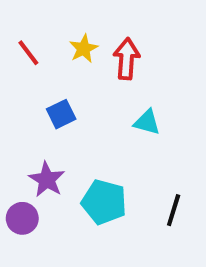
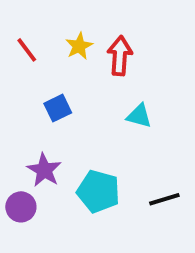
black line: (174, 210) -> (164, 199), turned 56

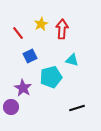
red line: (27, 50) -> (18, 33), moved
cyan pentagon: (98, 191) -> (51, 77), moved, turned -30
black line: (164, 199) -> (77, 108), moved

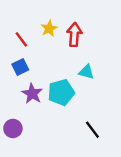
blue square: (30, 56) -> (20, 67), moved
purple star: (23, 88) -> (32, 94), moved
black line: (77, 108) -> (92, 130), turned 70

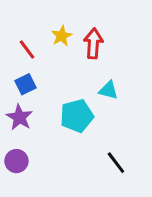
purple star: (32, 94) -> (19, 117), moved

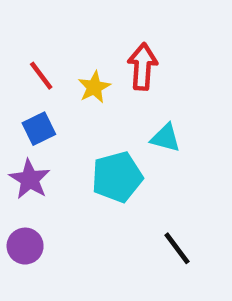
yellow star: (62, 36) -> (94, 87), moved

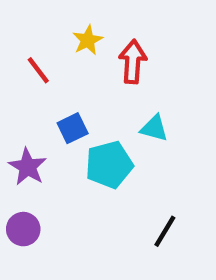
yellow star: (94, 87) -> (88, 40), moved
blue square: (39, 129) -> (73, 128), moved
black line: (177, 248) -> (165, 231), turned 68

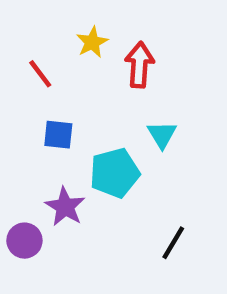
blue square: (73, 128) -> (58, 135), moved, turned 32
cyan triangle: (154, 128) -> (162, 135), turned 44
purple star: (28, 167) -> (65, 207), moved

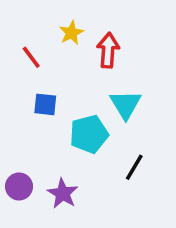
cyan triangle: (162, 135) -> (126, 104), size x1.4
purple star: (65, 207) -> (63, 193), moved
black line: (173, 243) -> (134, 167), moved

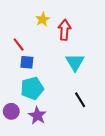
red line: (31, 57) -> (19, 44), moved
cyan pentagon: (89, 134) -> (32, 88), moved
black line: (134, 167) -> (80, 100), turned -63

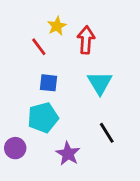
red line: (19, 44) -> (39, 47), moved
blue square: (27, 62) -> (48, 83), moved
purple star: (37, 116) -> (68, 154), moved

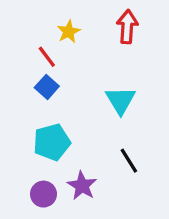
red arrow: (86, 40) -> (127, 27), moved
blue square: (48, 83) -> (47, 87), moved, turned 36
purple circle: (15, 148) -> (43, 194), moved

